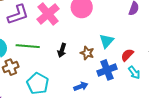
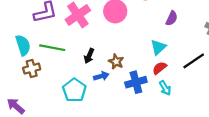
cyan triangle: (107, 41) -> (158, 47), moved
cyan pentagon: (38, 84) -> (74, 90), moved
blue arrow: (81, 86) -> (101, 76), moved

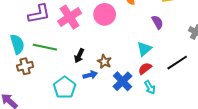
purple semicircle: (172, 18) -> (157, 22), turned -56
blue cross: (136, 82) -> (123, 81), turned -30

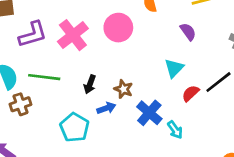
red semicircle: (145, 68) -> (191, 93), moved
cyan arrow: (150, 87) -> (175, 130), moved

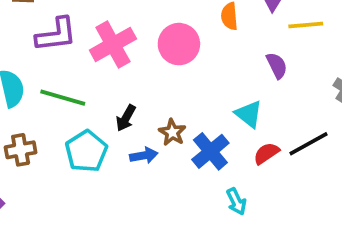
cyan triangle: (174, 68) -> (249, 114), turned -45
brown cross: (21, 104) -> (21, 150), moved
blue cross: (149, 113) -> (210, 151), moved
cyan pentagon: (75, 127) -> (86, 151), moved

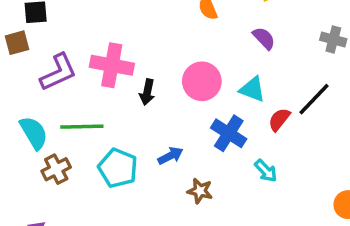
pink cross: (113, 44) -> (112, 65), turned -33
pink circle: (179, 44) -> (202, 81), moved
black arrow: (126, 118) -> (147, 92), moved
brown star: (172, 132) -> (200, 191), moved
brown cross: (21, 150) -> (56, 169), moved

